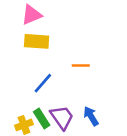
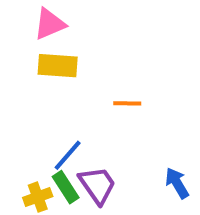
blue line: (43, 83) -> (68, 155), moved
blue arrow: (91, 116) -> (177, 183), moved

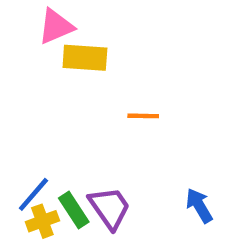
yellow rectangle: (58, 66) -> (85, 58), moved
blue line: (68, 155) -> (33, 194), moved

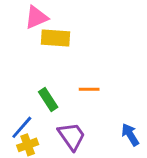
orange line: (143, 116) -> (89, 89), moved
green rectangle: (74, 210) -> (48, 99), moved

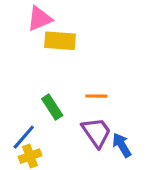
blue arrow: (130, 135) -> (122, 145), moved
purple trapezoid: (72, 136) -> (96, 132), moved

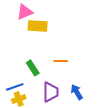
purple trapezoid: (96, 132) -> (51, 92), moved, turned 35
blue line: (24, 137) -> (15, 87), turned 30

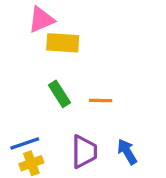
green rectangle: (33, 68) -> (59, 94), moved

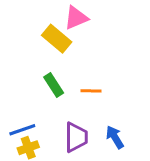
pink triangle: (41, 20) -> (76, 18), moved
yellow rectangle: (63, 43) -> (57, 39), turned 36

